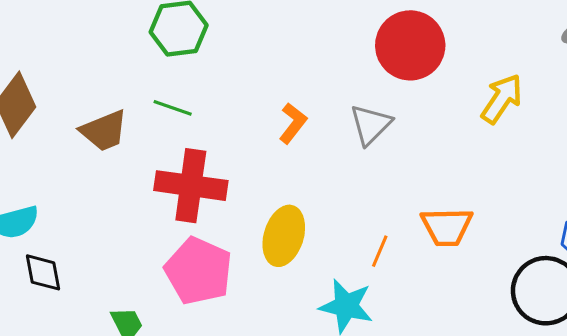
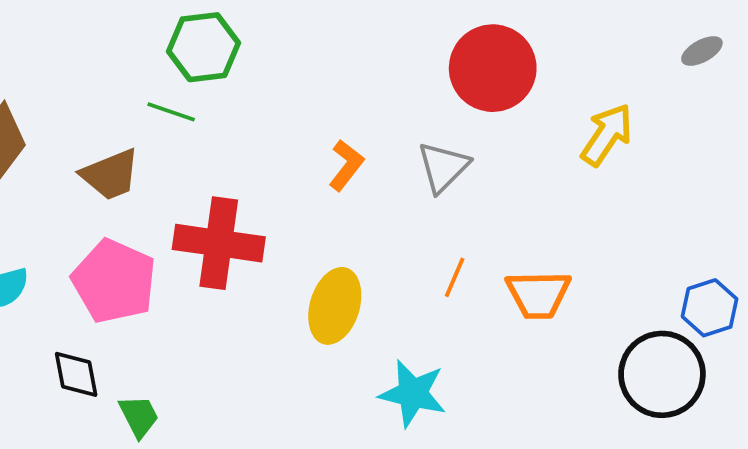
green line: (173, 108) -> (171, 112), moved
orange line: (380, 251) -> (455, 277), moved
pink pentagon: (198, 271) -> (114, 281), moved
black diamond: (43, 272) -> (76, 374), moved

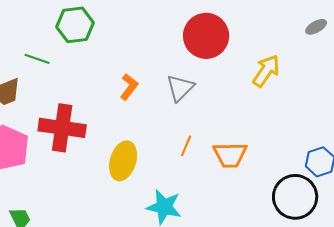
green hexagon: (204, 47) -> (75, 25), moved

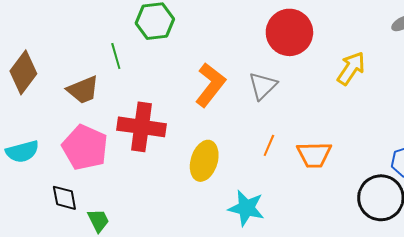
green line: (37, 59) -> (116, 56), turned 55
orange L-shape: (129, 87) -> (210, 85), size x1.6

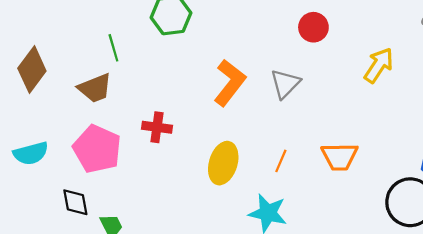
red circle: (289, 32) -> (313, 27), size x0.6
green line: (116, 56) -> (113, 48), moved
red cross: (142, 127) -> (157, 127), size x0.6
orange line: (269, 145) -> (281, 161), moved

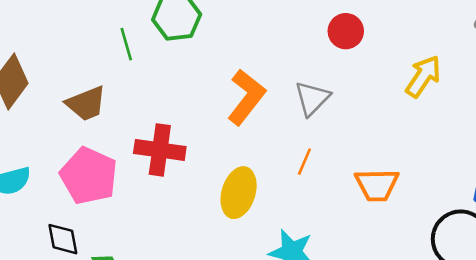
green line: (113, 48) -> (126, 44), moved
red cross: (157, 127) -> (160, 150), size x1.4
orange line: (281, 161) -> (304, 162), moved

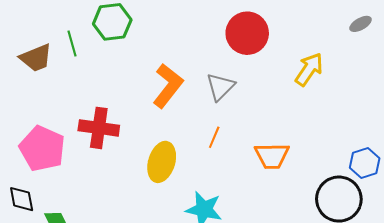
red circle: (346, 31) -> (247, 33), size x1.5
brown trapezoid: (86, 103) -> (36, 58), moved

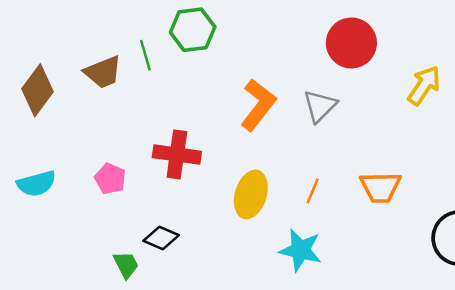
orange line: (214, 137) -> (313, 191), moved
pink pentagon: (42, 149) -> (110, 179), size x0.6
black diamond: (22, 199) -> (161, 238), moved, turned -56

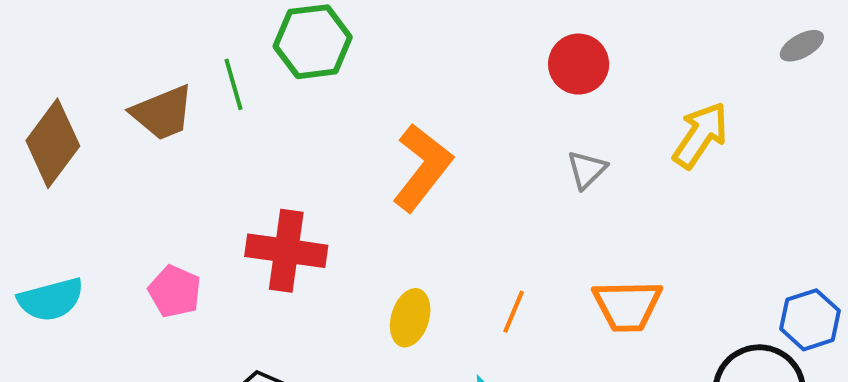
red circle: (351, 43) -> (579, 64), size x0.7
gray triangle: (320, 106) -> (587, 170), moved, size x0.7
yellow ellipse: (251, 194) -> (410, 318), size x0.7

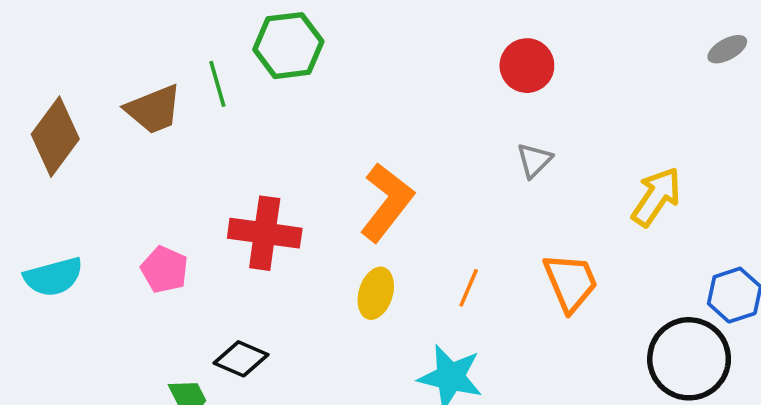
yellow arrow: (700, 135) -> (656, 197), moved
orange L-shape: (422, 168) -> (387, 202), moved
orange trapezoid: (627, 306) -> (571, 282), turned -112

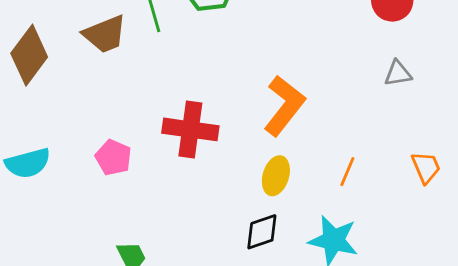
gray triangle: (534, 160) -> (398, 73), turned 36
orange trapezoid: (571, 282) -> (426, 167), size x0.7
black diamond: (241, 359) -> (262, 232), moved, turned -42

